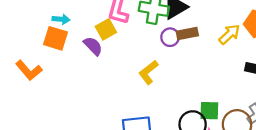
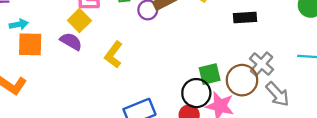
cyan arrow: (61, 19) -> (19, 24), moved
yellow L-shape: (148, 72) -> (114, 55), moved

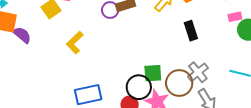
black rectangle: (245, 18) -> (191, 31), turned 66
purple semicircle: (71, 41) -> (22, 35), moved

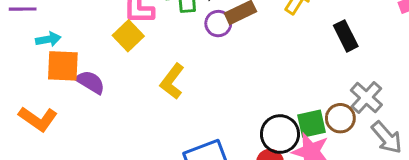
green square: (153, 73) -> (311, 124), moved
brown circle: (179, 83) -> (340, 118), size x0.7

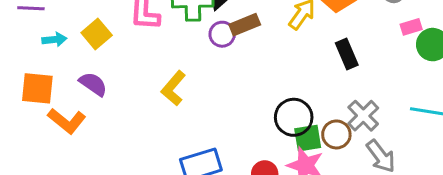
yellow square: (128, 36) -> (97, 34), moved
orange square: (63, 66) -> (37, 88), moved
orange L-shape: (38, 119) -> (67, 121), moved
black circle: (280, 134) -> (294, 117), moved

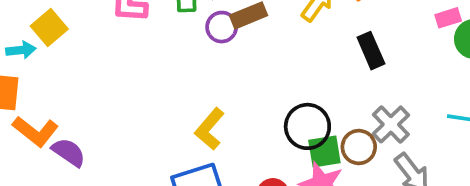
yellow square: (97, 34) -> (49, 28), moved
cyan arrow: (54, 40) -> (21, 50), moved
purple semicircle: (93, 84) -> (69, 152), moved
yellow L-shape: (173, 88) -> (210, 129), moved

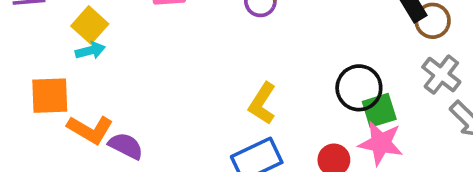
cyan arrow: (21, 50) -> (90, 51), moved
brown circle: (359, 147) -> (433, 21), moved

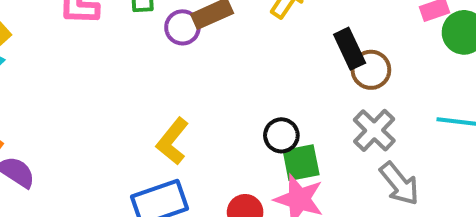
black circle: (359, 88) -> (281, 135), size x0.7

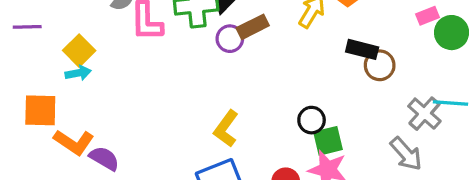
black rectangle: (350, 49) -> (362, 49), turned -48
gray cross: (374, 130) -> (424, 114), moved

